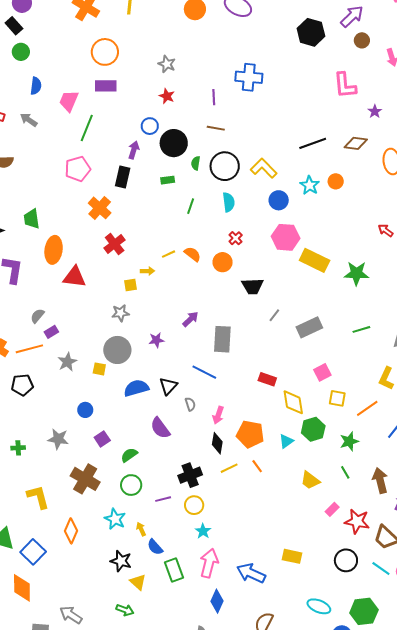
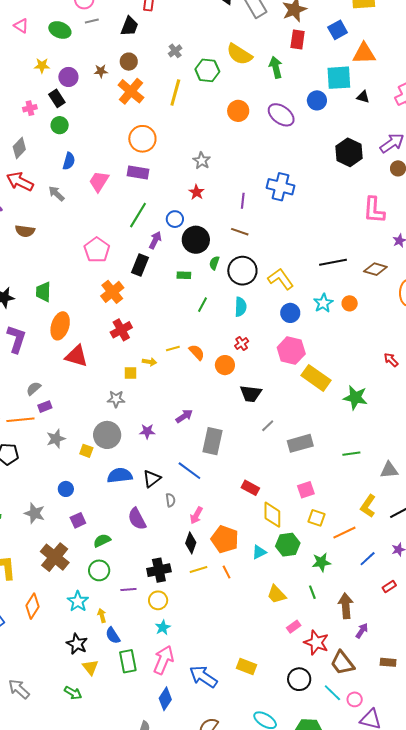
green line: (87, 128) -> (138, 215), moved
pink pentagon: (78, 169) -> (97, 250), turned -30

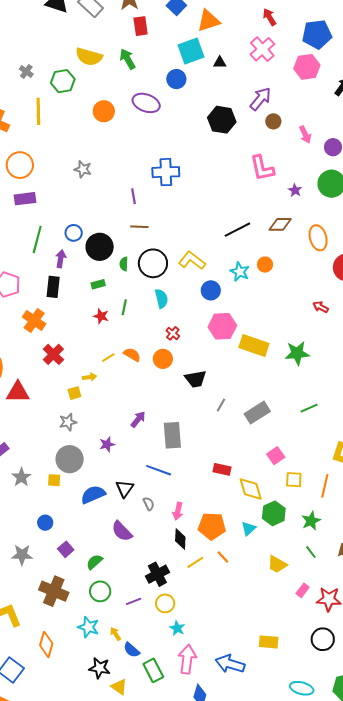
red star: (197, 192) -> (101, 316), moved
orange line: (344, 533) -> (325, 486), turned -35

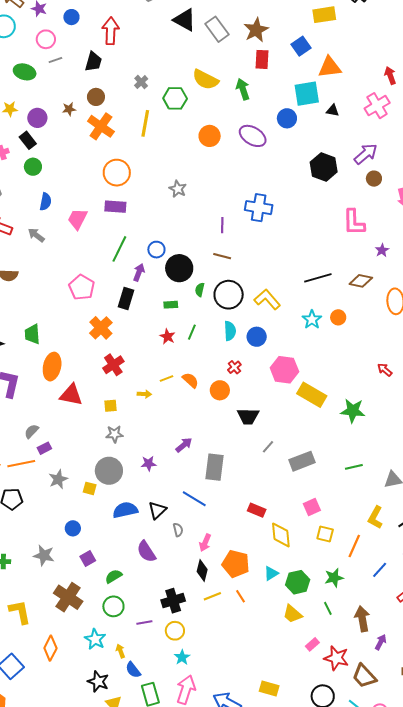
blue circle: (211, 290) -> (257, 337), moved
yellow square: (74, 393) -> (110, 406), moved
green hexagon: (274, 513) -> (298, 582), moved

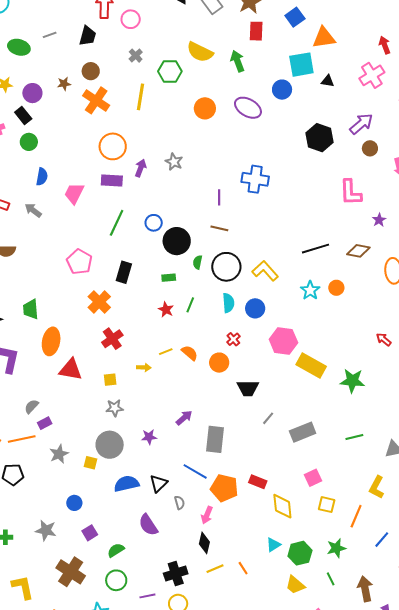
pink circle: (46, 39) -> (131, 19), moved
purple arrow: (139, 272) -> (141, 168), moved
orange pentagon: (236, 564) -> (224, 488), moved

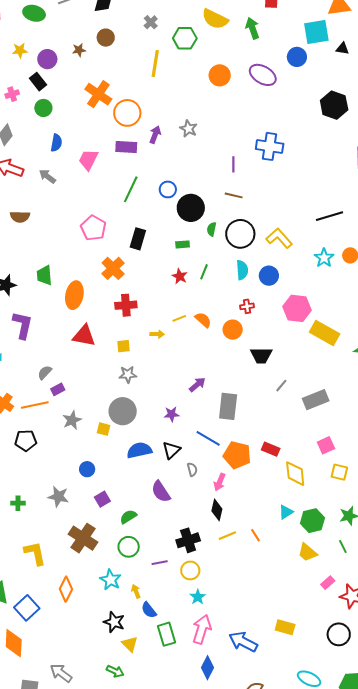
orange cross: (96, 100) -> (98, 94), moved
red cross: (112, 339) -> (126, 305), turned 30
red cross: (233, 339) -> (247, 306), turned 32
orange ellipse: (51, 341) -> (74, 295), moved
purple star: (149, 437) -> (171, 414), moved

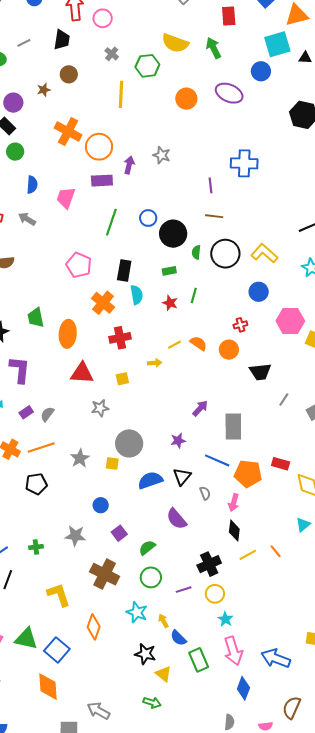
cyan semicircle: (242, 270) -> (137, 295), moved
gray star: (128, 374) -> (100, 408), moved
purple rectangle: (58, 389) -> (26, 412), moved
pink arrow: (202, 629) -> (233, 651), turned 152

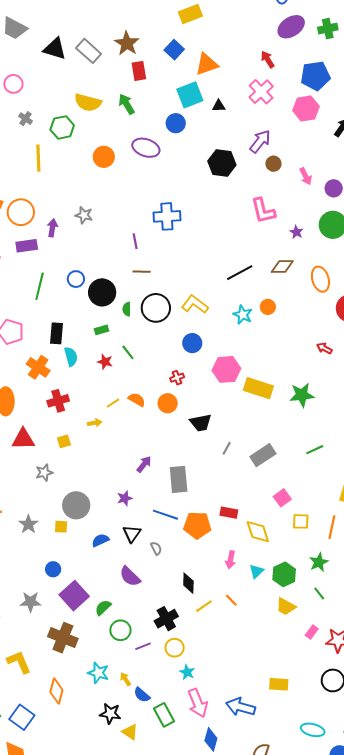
green line: (194, 296) -> (128, 352), turned -49
blue semicircle: (150, 480) -> (100, 540), size x0.7
pink arrow: (234, 503) -> (231, 560), moved
purple square: (119, 533) -> (74, 596), size x1.8
green circle: (151, 577) -> (120, 630), moved

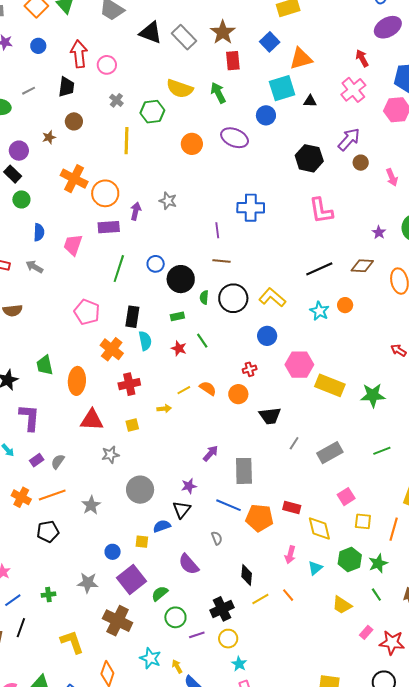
pink L-shape: (263, 211) -> (321, 211), moved
yellow square: (61, 527) -> (142, 542), moved
black triangle: (132, 534) -> (182, 510), moved
green hexagon: (284, 574) -> (350, 559), moved

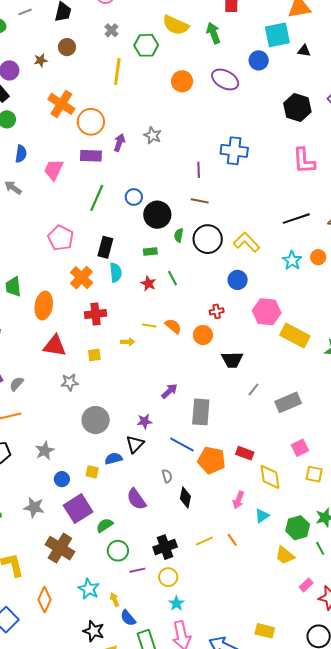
yellow line: (184, 390) -> (149, 325), turned 32
gray star: (91, 505) -> (45, 451), moved
green hexagon: (350, 559) -> (298, 528), moved
black diamond: (247, 575) -> (185, 498), moved

